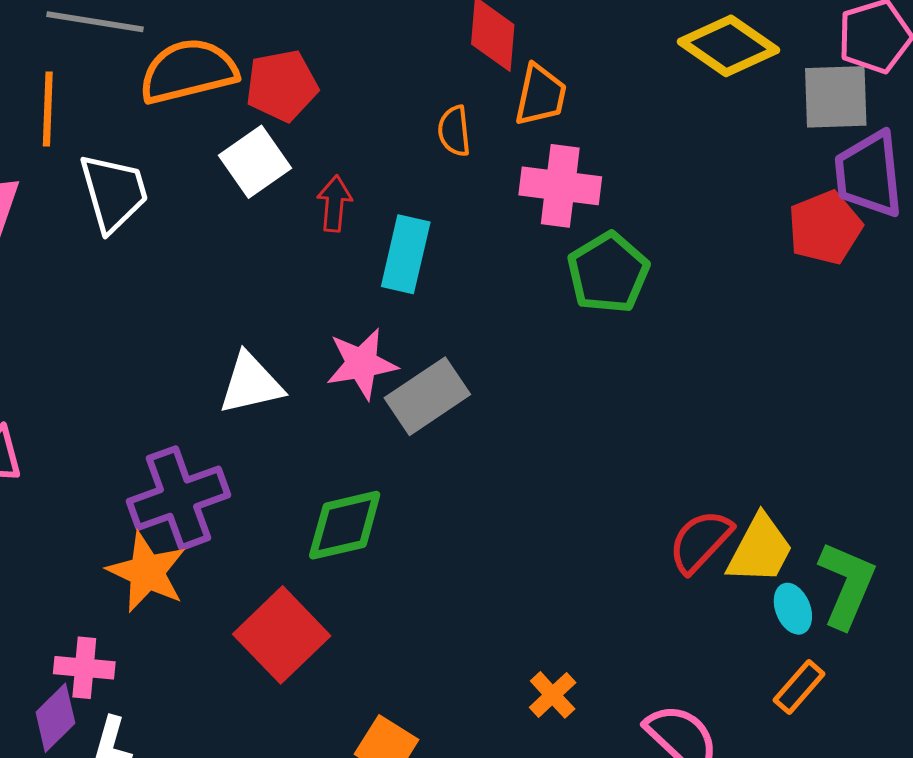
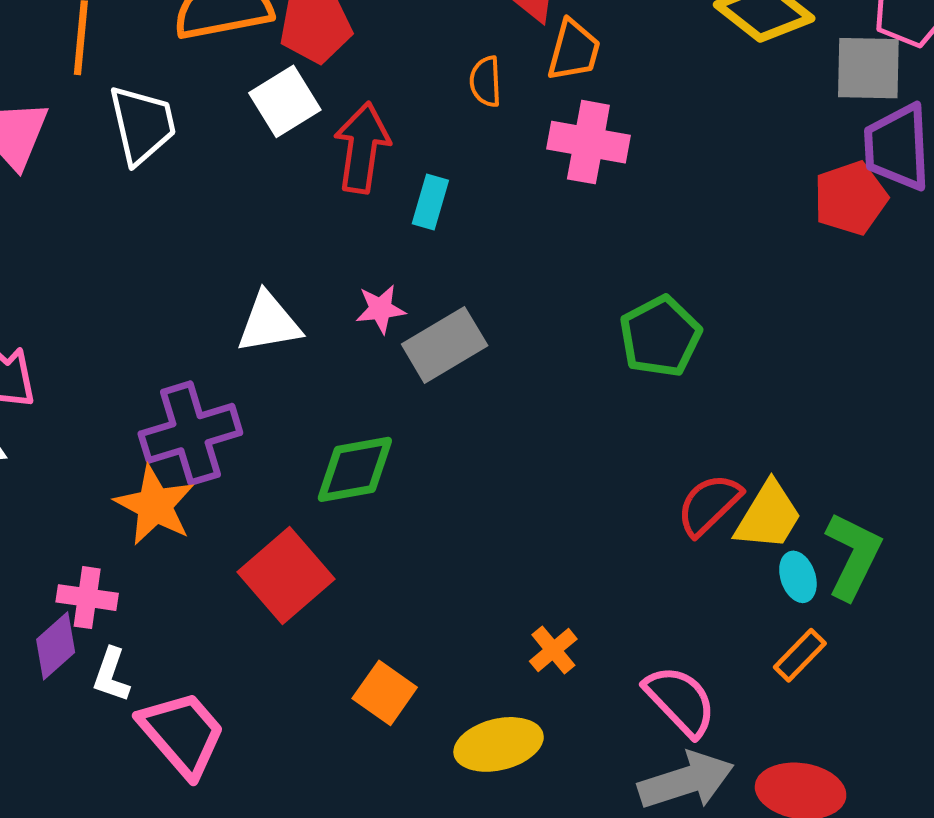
red arrow: (334, 204) -> (362, 148), size x1.6
cyan rectangle: (406, 254) -> (430, 202), size x0.7
green pentagon: (608, 273) -> (660, 336), moved
pink star: (362, 364) -> (381, 309), size x0.7

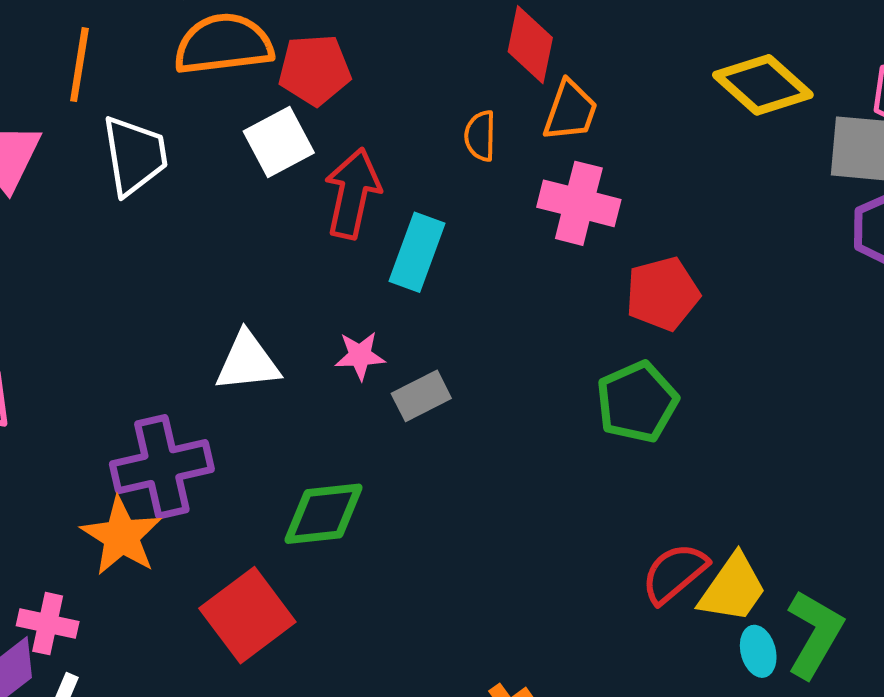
red pentagon: (850, 198) -> (663, 294), moved
cyan rectangle: (430, 202) -> (417, 252), size x1.4
gray rectangle: (445, 345) -> (421, 396), size x0.7

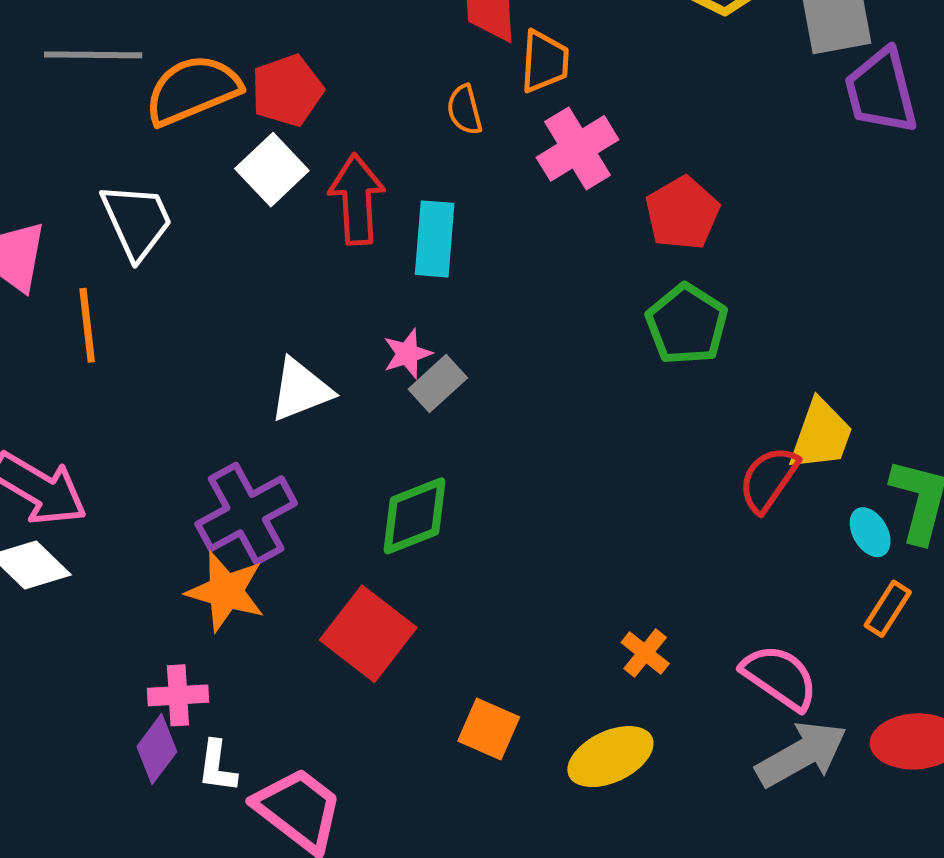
orange line: (79, 65) -> (87, 325), moved
pink cross: (579, 203) -> (578, 148), turned -30
gray rectangle: (421, 396) -> (438, 383), moved
yellow trapezoid: (733, 588) -> (821, 435), moved

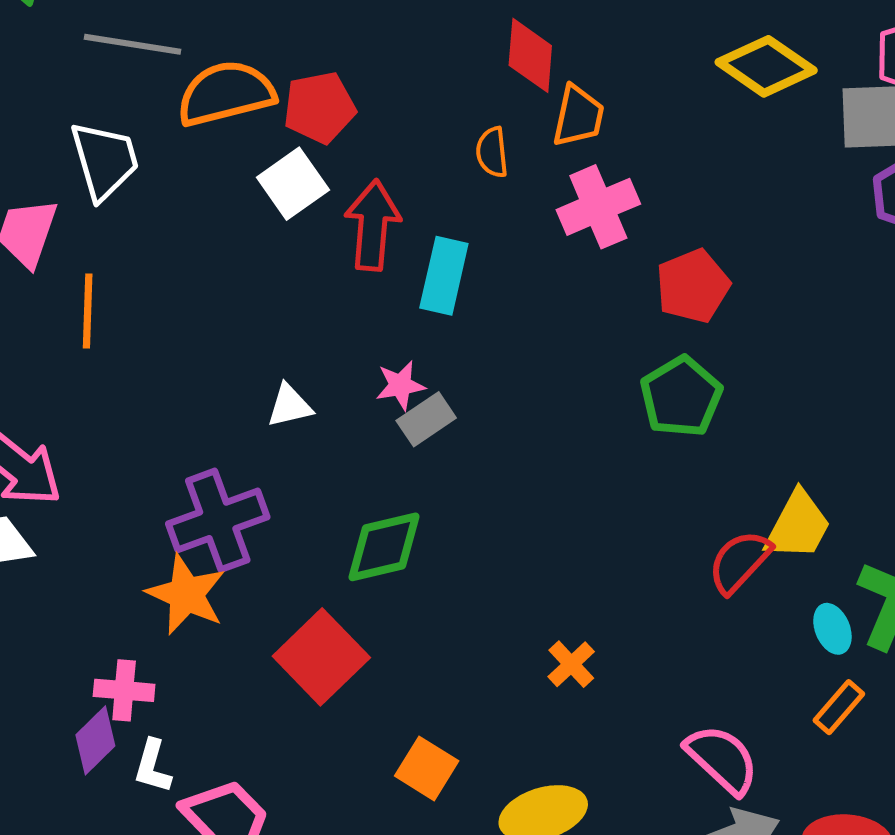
white trapezoid: (137, 221) -> (105, 160), moved
white triangle: (301, 390) -> (290, 406), size x0.7
orange cross: (645, 653) -> (571, 664), moved

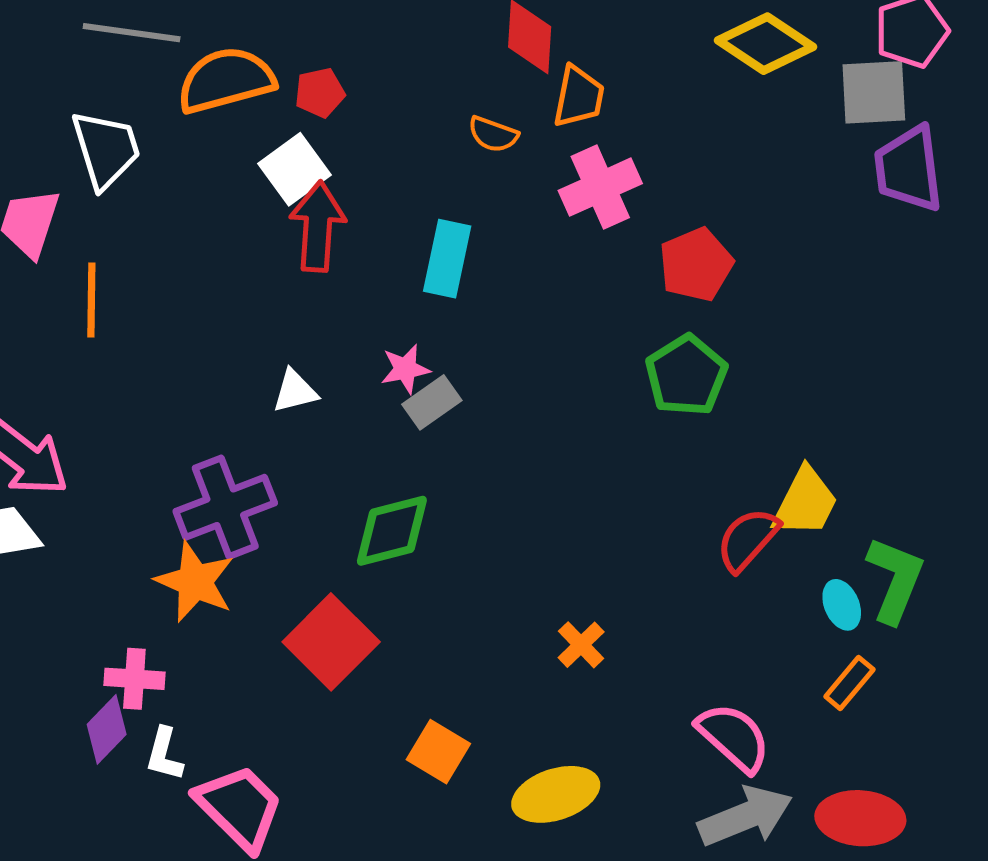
red pentagon: (319, 107) -> (320, 93), size x0.7
orange semicircle: (492, 152) -> (493, 134), turned -63
red arrow: (373, 225) -> (318, 227), moved

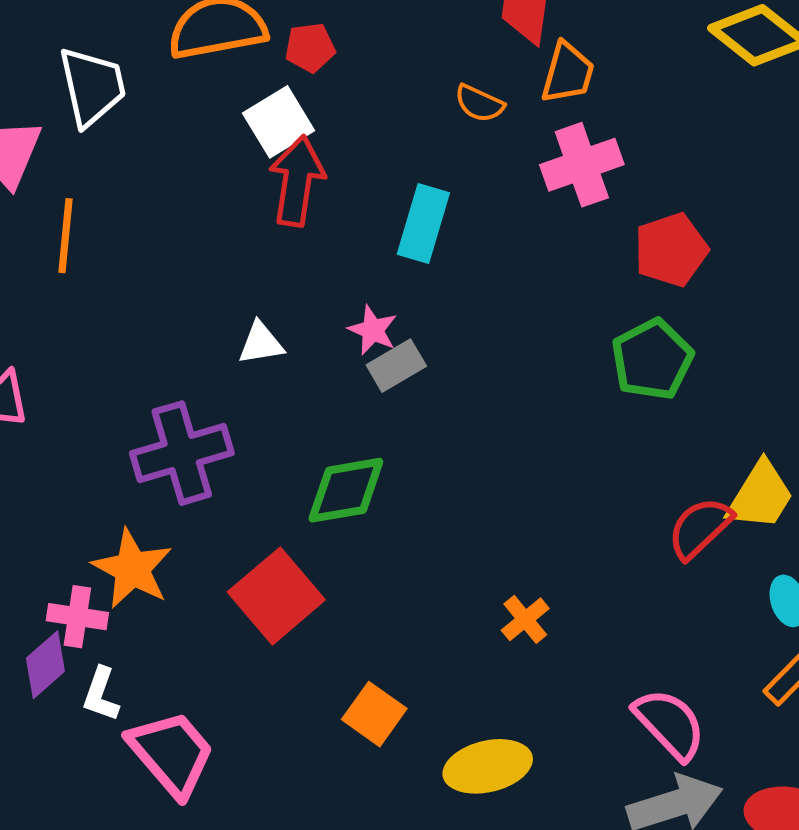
pink star: (405, 369) -> (373, 330), turned 30
orange star: (195, 582) -> (132, 569), moved

